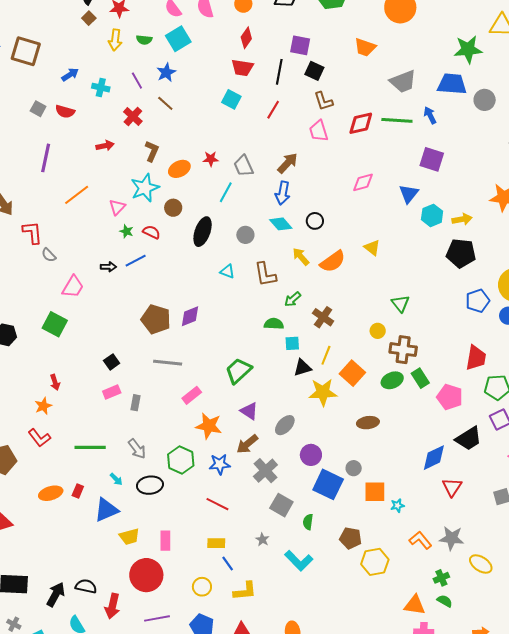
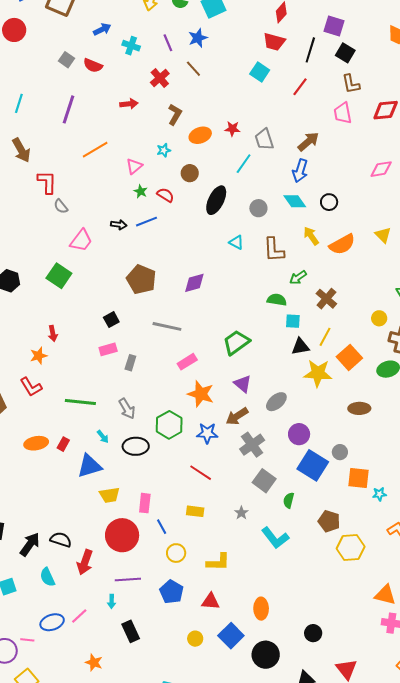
cyan star: (145, 188) -> (164, 150), size x0.5
brown pentagon: (156, 319) -> (141, 279), moved
blue line: (228, 563) -> (162, 527), moved

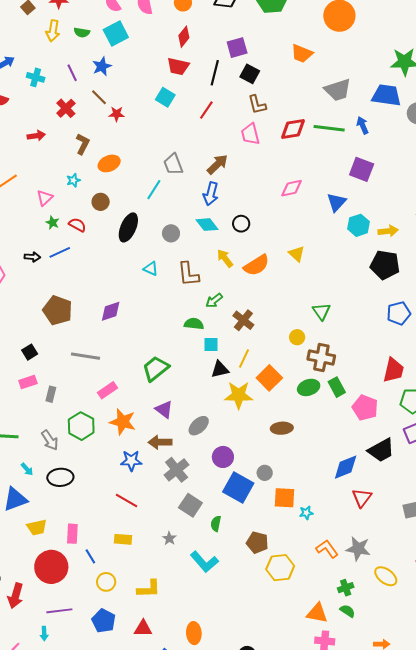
purple square: (334, 26) -> (237, 48), turned -30
red star: (232, 129) -> (117, 114), moved
brown arrow: (237, 416) -> (160, 442), turned 35
green hexagon: (169, 425) -> (81, 426), moved

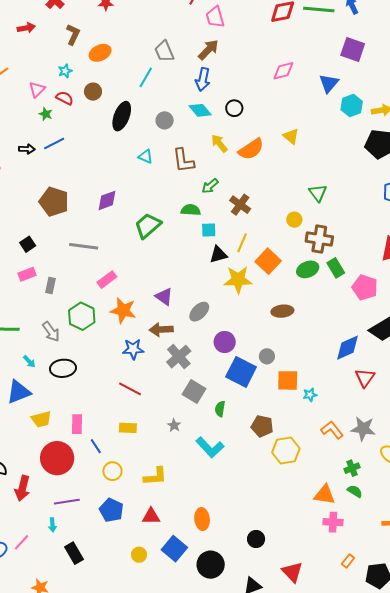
pink trapezoid: (250, 134) -> (215, 17), moved
red semicircle: (77, 225) -> (65, 98), moved
green trapezoid: (156, 369) -> (148, 226), moved

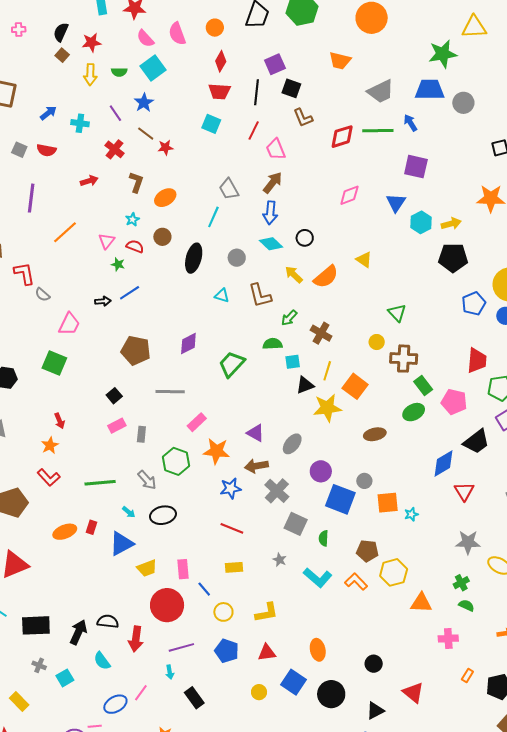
green ellipse: (308, 269) -> (414, 412), moved
orange L-shape: (332, 430) -> (356, 582), moved
orange triangle: (325, 495) -> (421, 603), moved

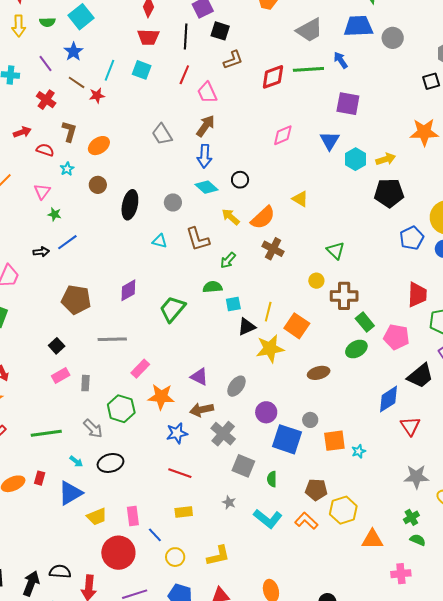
brown L-shape: (303, 118) -> (233, 60), turned -85
cyan line: (213, 217) -> (109, 70), moved
red semicircle: (135, 246) -> (45, 150), moved
brown cross: (321, 333) -> (273, 249), moved

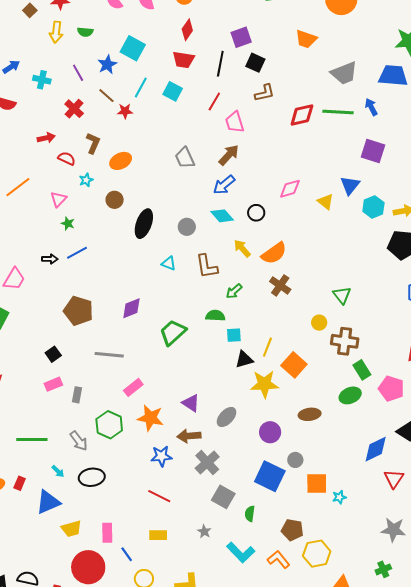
cyan square: (81, 17) -> (133, 48), moved, turned -30
pink diamond: (283, 135) -> (290, 189), moved
blue arrow: (204, 156) -> (224, 185), turned 40
yellow triangle: (300, 199) -> (326, 202), moved
purple circle: (266, 412) -> (270, 432), moved

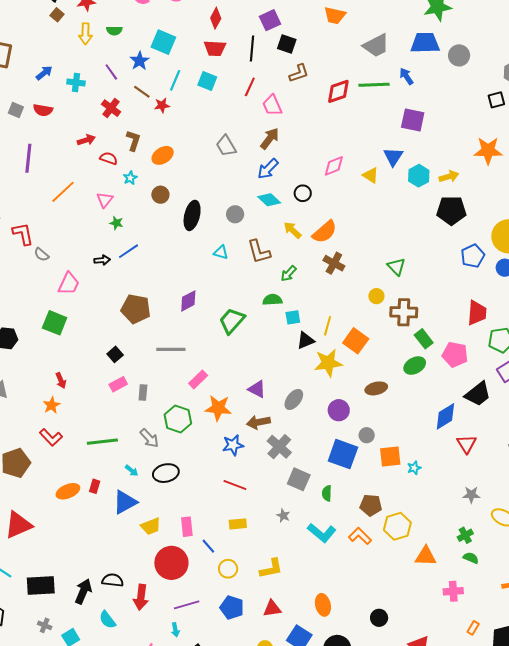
gray star: (393, 530) -> (471, 495), size x0.7

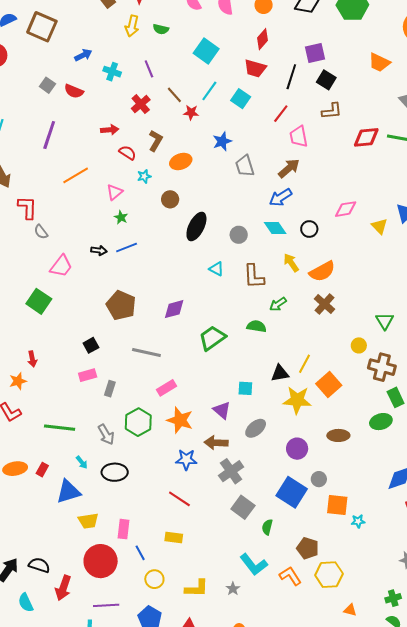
blue star: (140, 61) -> (222, 141), moved
cyan square: (293, 317) -> (245, 388), moved
gray star: (283, 516) -> (233, 589), moved
orange triangle: (426, 556) -> (350, 610), size x0.6

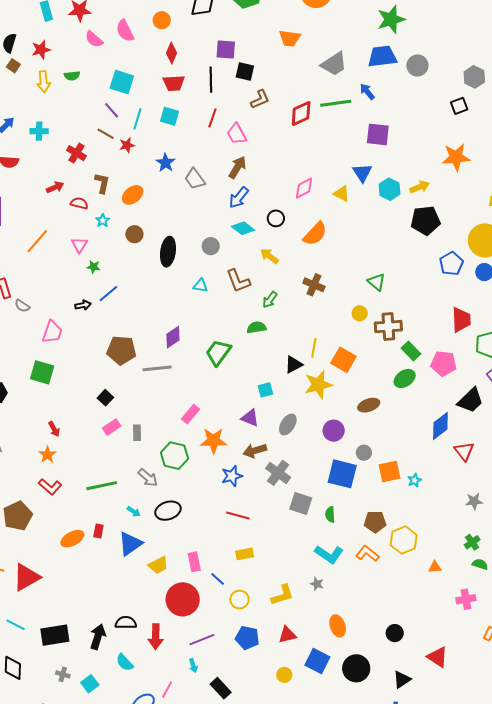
purple square: (315, 53) -> (226, 50), turned 35
purple line: (149, 69) -> (112, 110), moved
orange semicircle: (322, 271) -> (315, 234), moved
gray line: (146, 353) -> (157, 368), moved

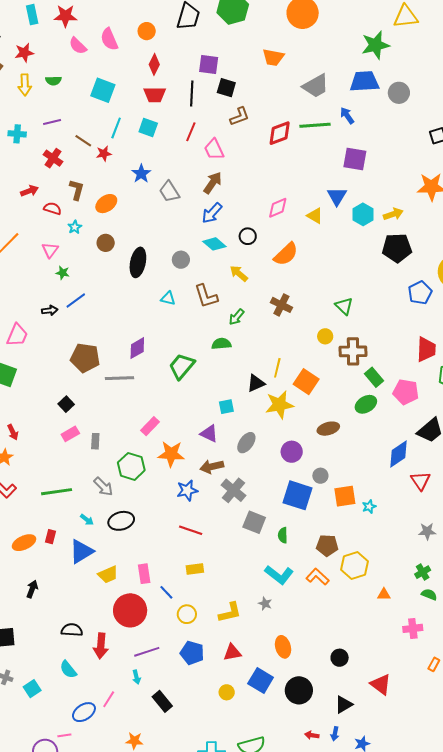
purple line: (112, 110) -> (52, 122), moved, turned -66
black arrow: (98, 637) -> (32, 589), moved, size x0.7

